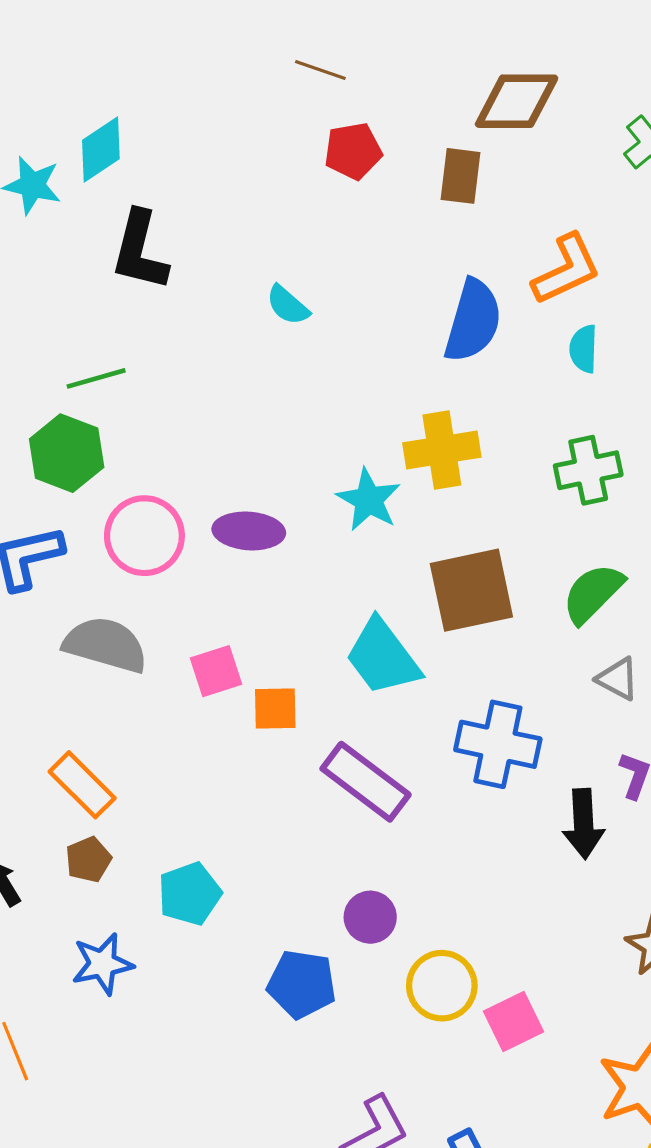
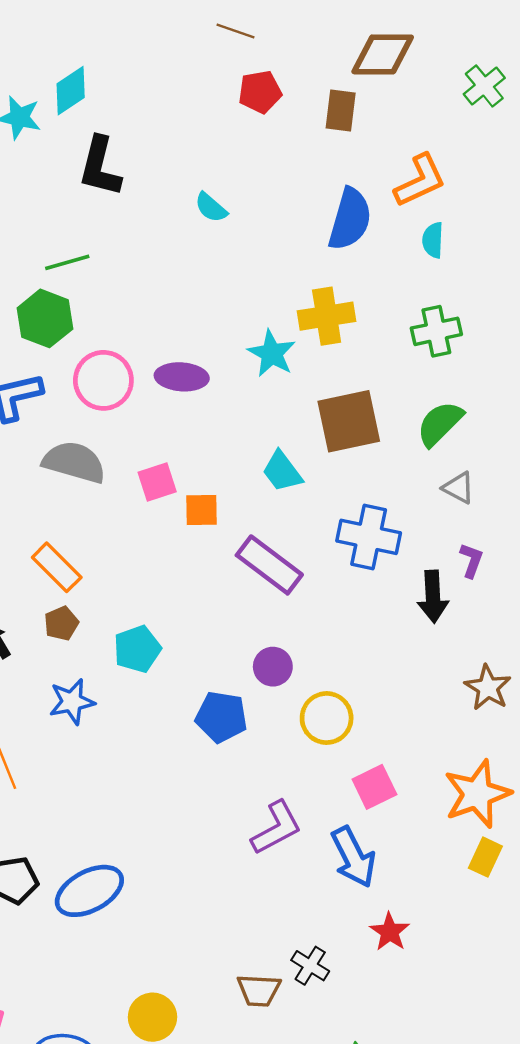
cyan trapezoid: (383, 657) -> (282, 472), size x0.7
pink square: (513, 1021) -> (374, 787), moved

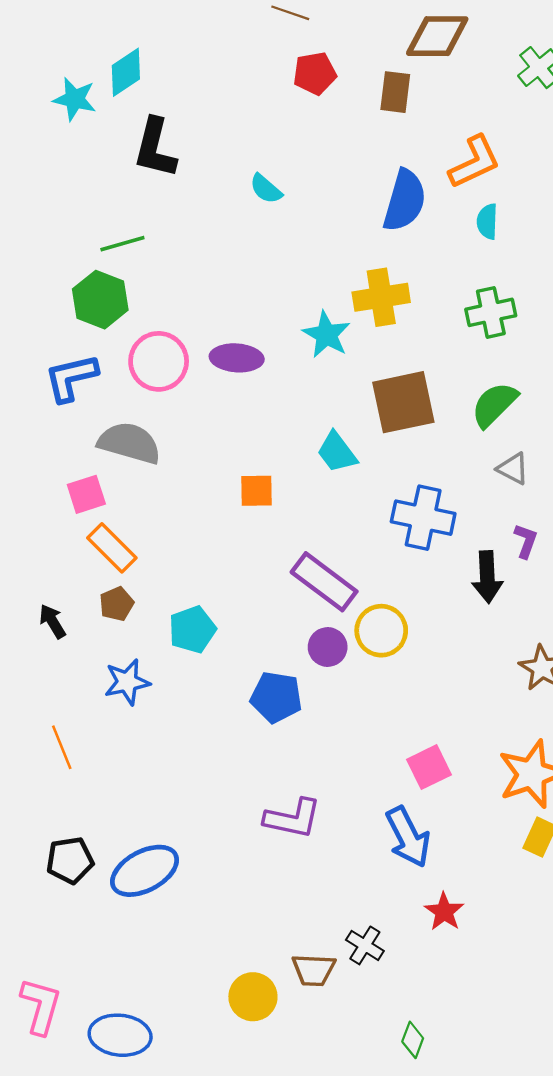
pink square: (157, 482) -> (86, 494), moved
purple rectangle: (269, 565) -> (324, 582), moved
yellow circle: (327, 718) -> (381, 631), moved
purple L-shape: (276, 828) -> (293, 818), moved, turned 40
yellow circle: (152, 1017) -> (253, 997), moved

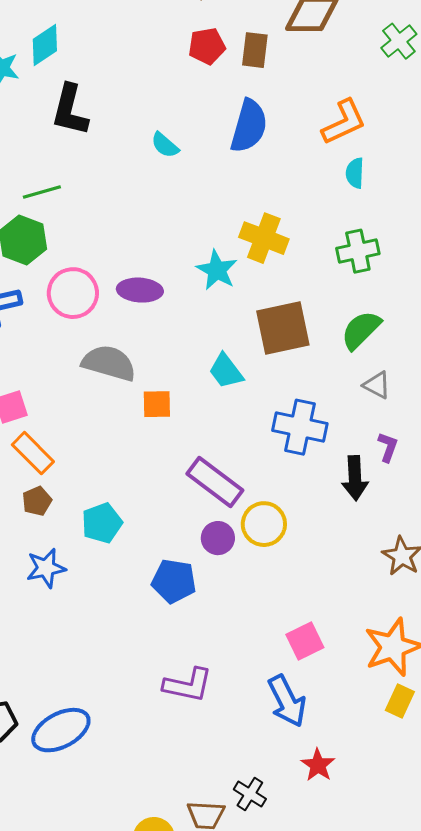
brown rectangle: (395, 92) -> (255, 50), moved
blue semicircle: (405, 201) -> (249, 126), moved
yellow cross: (381, 297) -> (264, 238), turned 30
gray semicircle: (129, 443) -> (109, 363), moved

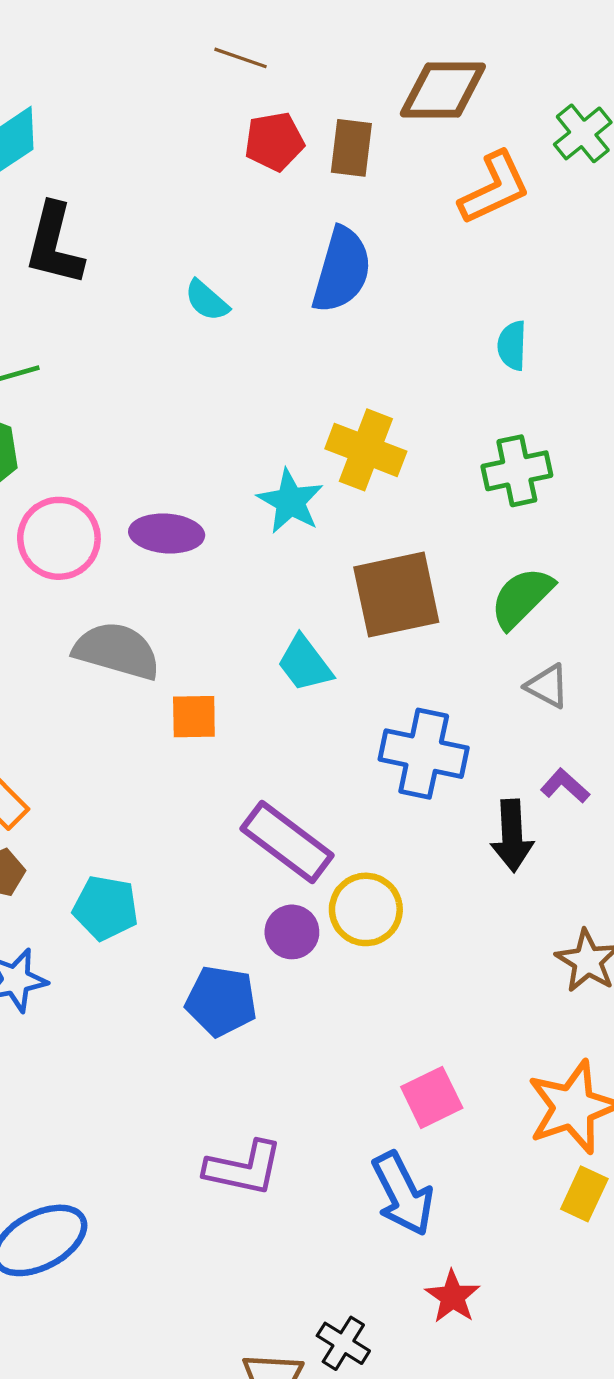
orange L-shape: (344, 122) -> (494, 188), moved
purple L-shape: (388, 447) -> (565, 786), turned -68
cyan pentagon: (102, 523) -> (106, 908), turned 30

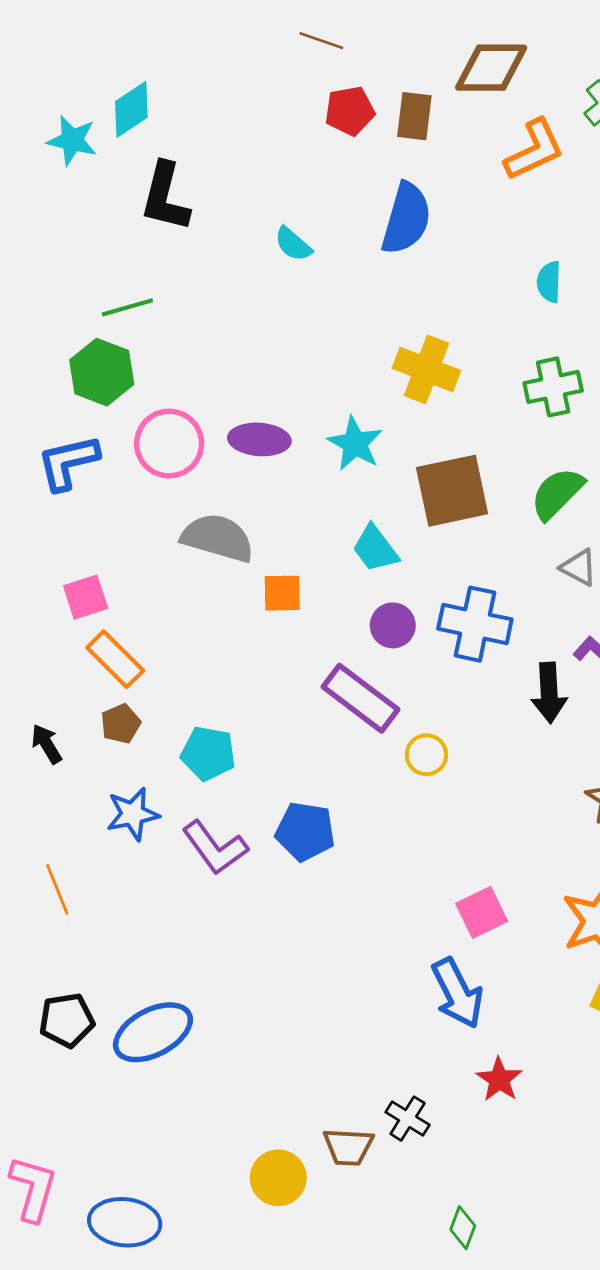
cyan star: (290, 501) -> (355, 444), moved
yellow circle: (366, 909) -> (426, 755), size x0.7
purple circle: (292, 932) -> (393, 625), moved
purple L-shape: (244, 1168) -> (215, 848), moved, turned 42

